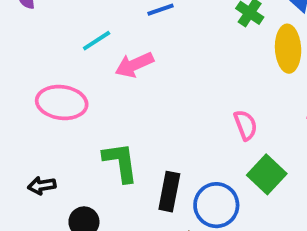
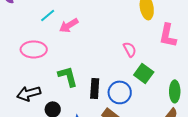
black arrow: (42, 186) -> (29, 93), size x1.6

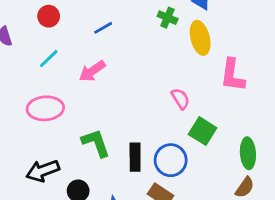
cyan line: (48, 15) -> (49, 59), moved

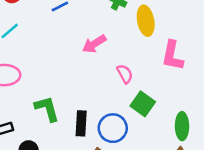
pink arrow: (92, 71) -> (94, 44), moved

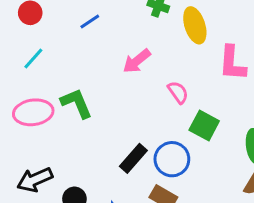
green L-shape: (47, 109) -> (77, 103), moved
black rectangle: (81, 123) -> (133, 158), turned 45

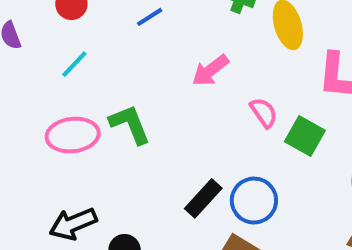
green square: (204, 126) -> (305, 136), moved

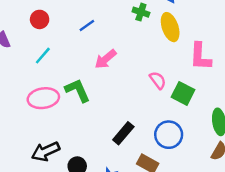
pink arrow: (210, 70) -> (106, 59), moved
blue circle: (254, 201) -> (169, 135), moved

